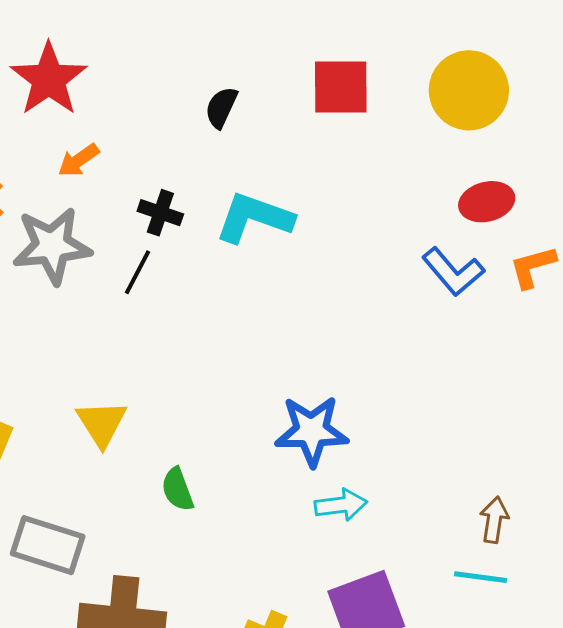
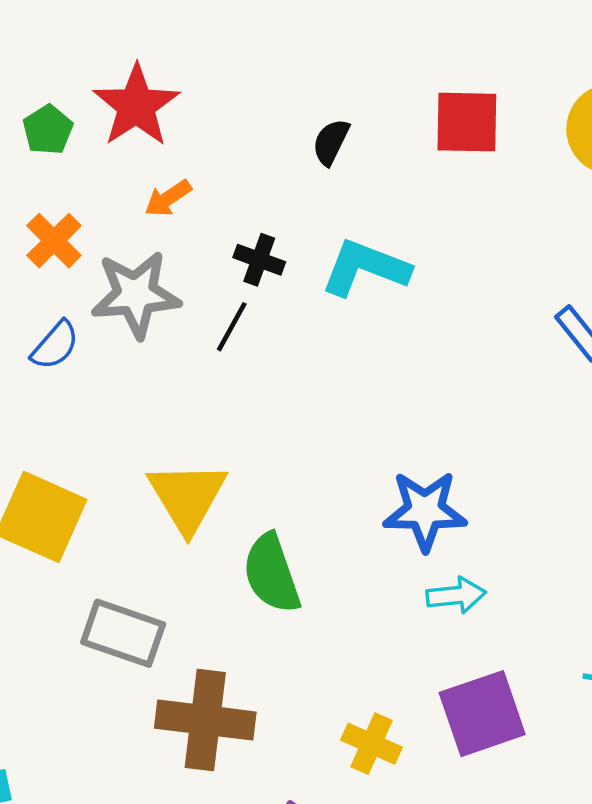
yellow triangle: (102, 423) -> (187, 497), size x1.4
green semicircle: (178, 489) -> (272, 573), size x1.6

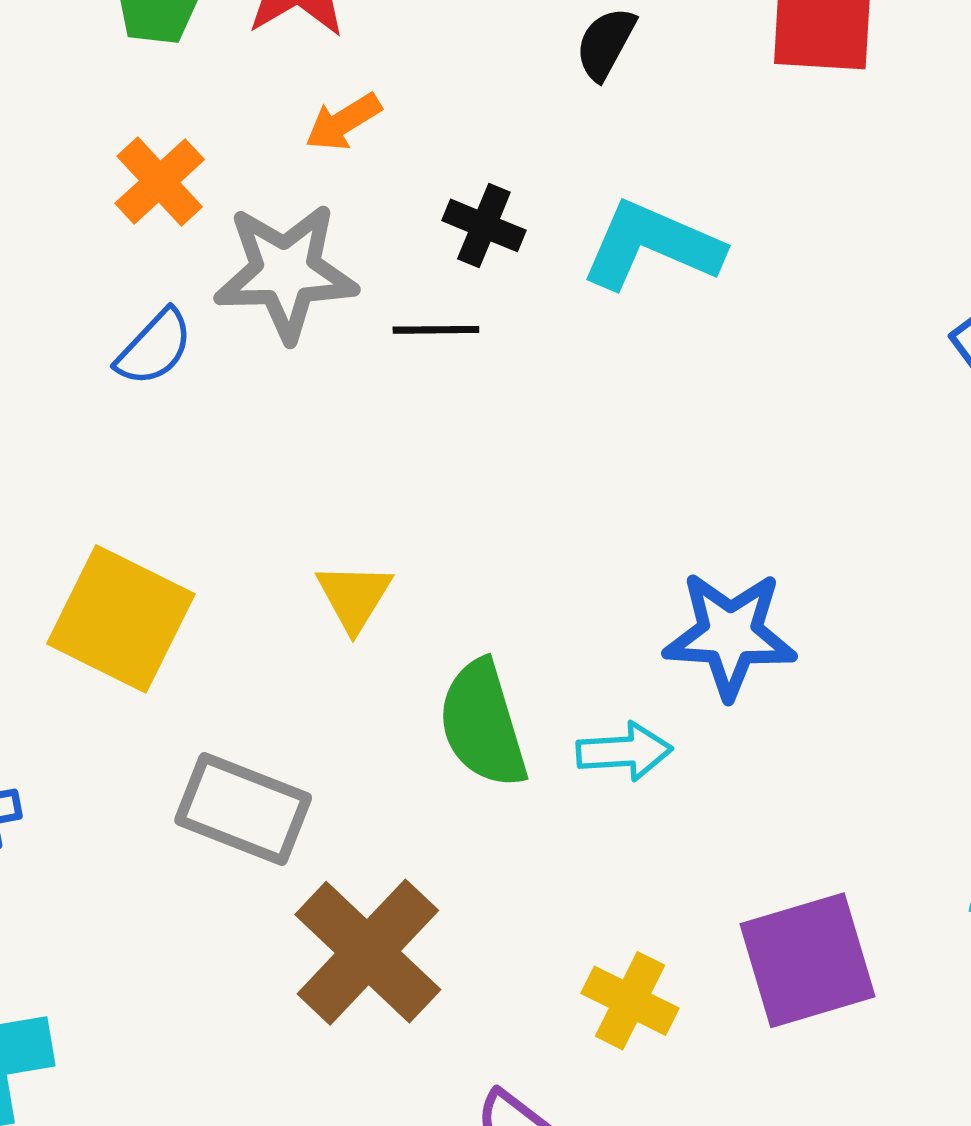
black line: (232, 327) -> (436, 330), turned 58
yellow triangle: (187, 497) -> (354, 597), size x0.6
cyan arrow: (456, 595) -> (624, 751), moved
brown cross: (205, 720) -> (368, 952), turned 34

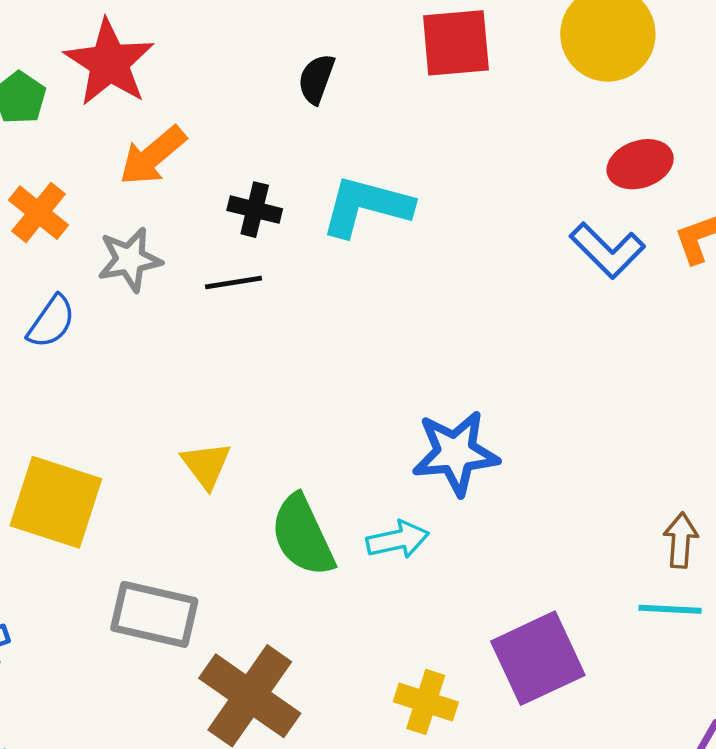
orange arrow: (343, 122) -> (153, 156), size x1.4
gray star: (286, 272) -> (130, 260), size x0.7

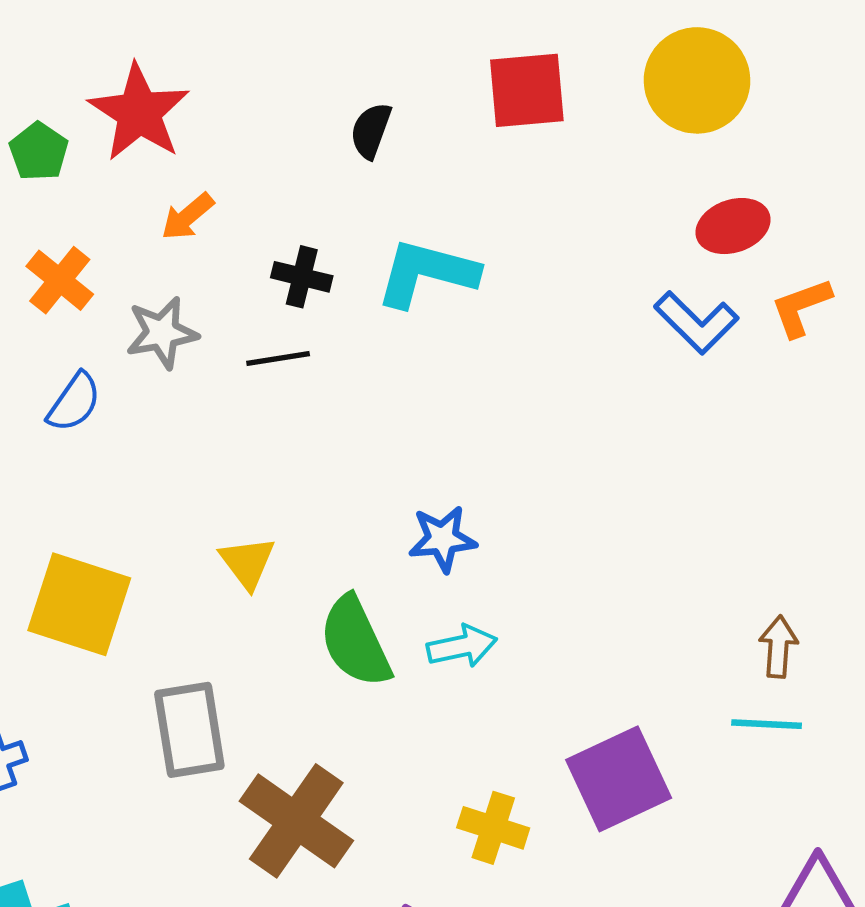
orange arrow: (153, 156) -> (188, 217), size x0.7
blue star: (455, 453) -> (442, 539), moved, size x0.7
gray rectangle: (154, 614) -> (189, 730), turned 68

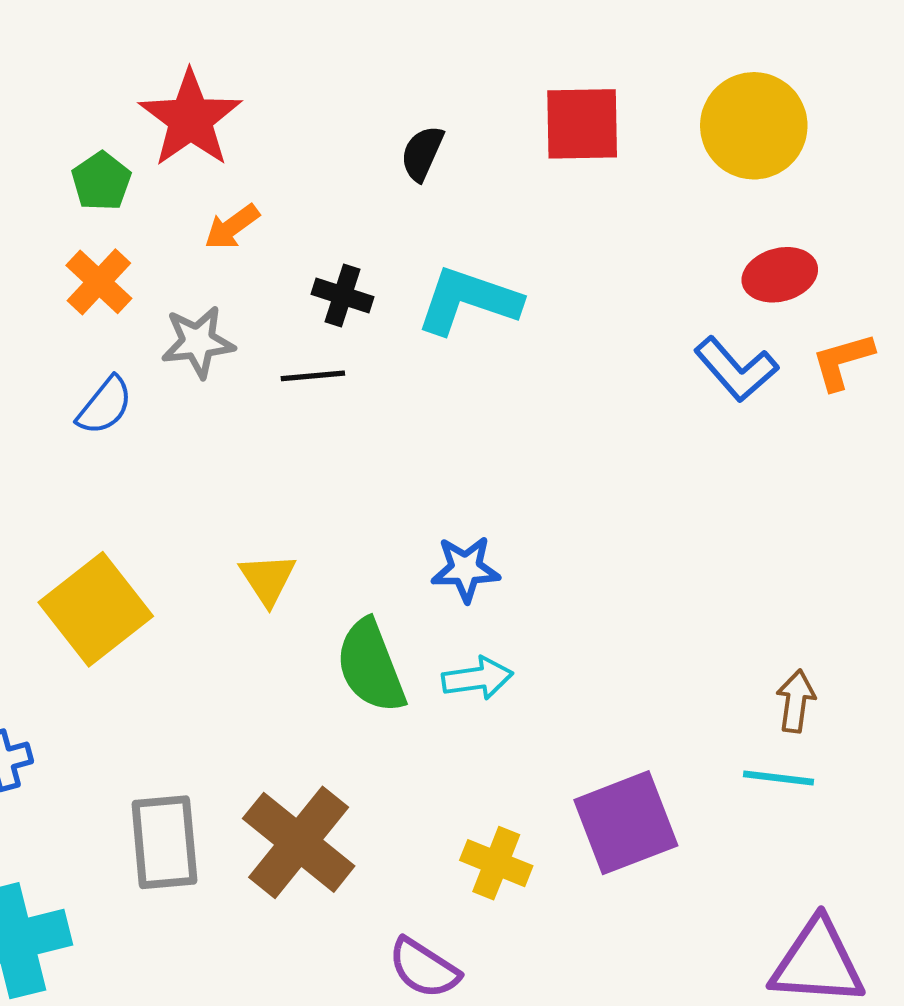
green pentagon: (39, 152) -> (101, 181), moved
yellow square: (79, 604) -> (96, 609), turned 30
gray rectangle: (189, 730) -> (164, 842), moved

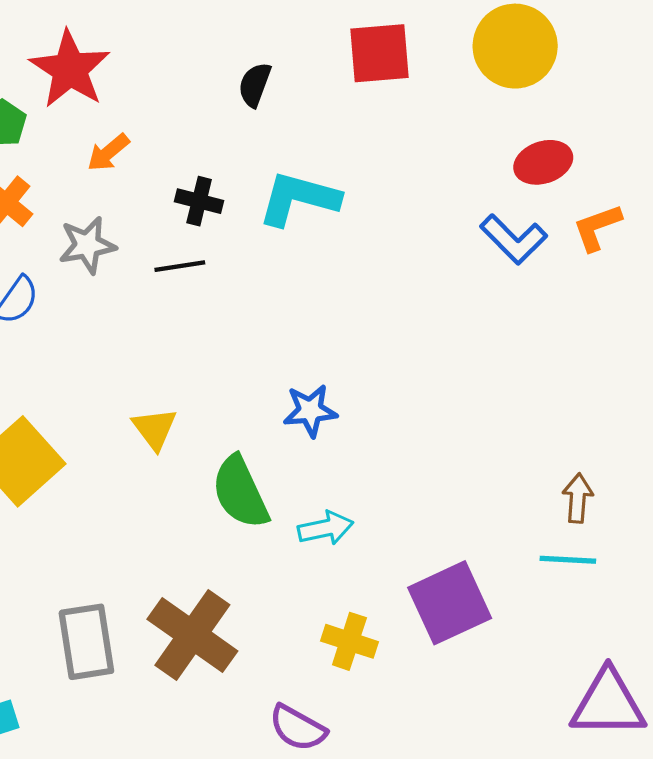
cyan arrow: (477, 678) -> (326, 528), moved

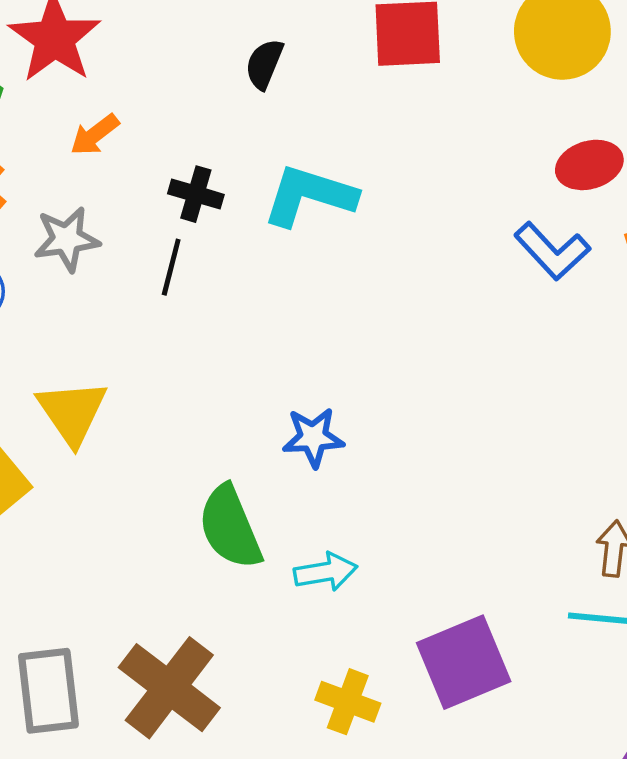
black line: (180, 266) -> (171, 267), turned -69
yellow triangle: (155, 429) -> (72, 412), moved, size x1.4

